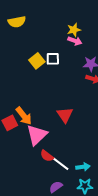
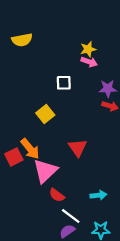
yellow square: (37, 61) -> (45, 114), moved
white line: (61, 164) -> (71, 216), moved
cyan arrow: (83, 167) -> (98, 195), moved

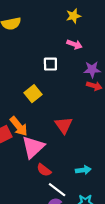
yellow star: (88, 49) -> (73, 16), moved

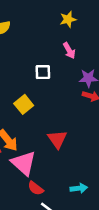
pink arrow: (75, 44) -> (69, 51), turned 40
pink triangle: (33, 147) -> (24, 163), turned -35

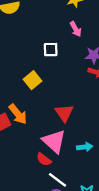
pink triangle: (24, 163) -> (54, 141), moved
cyan arrow: (79, 188) -> (85, 147), moved

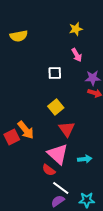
yellow square: (33, 80) -> (56, 107), moved

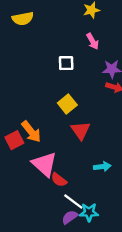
pink triangle: (58, 154) -> (44, 164), moved
cyan star: (87, 200) -> (89, 212), moved

